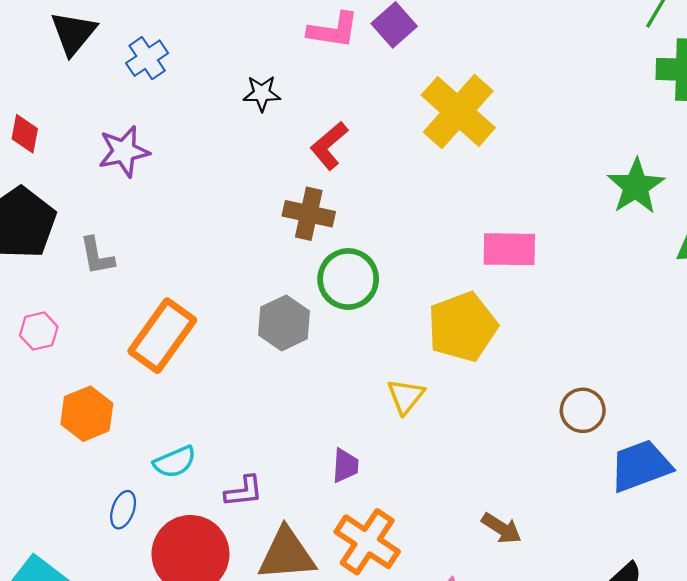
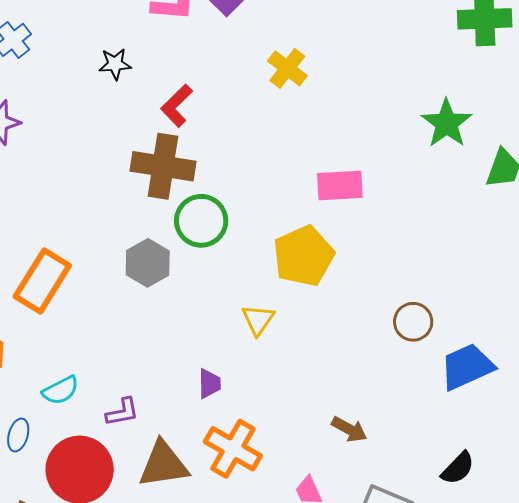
yellow cross: (458, 111) -> (287, 68), size x0.6
brown cross: (309, 214) -> (163, 166), size x1.4

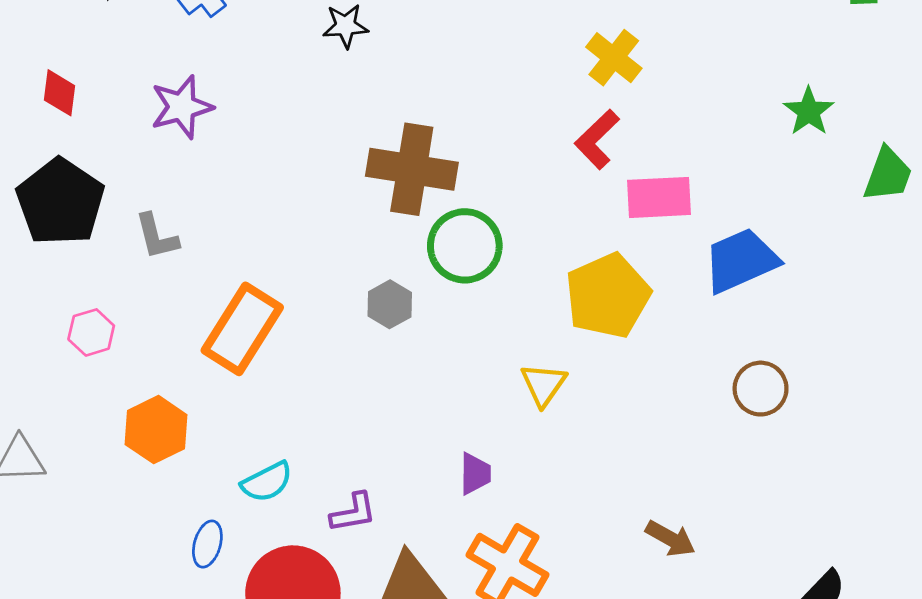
yellow cross: (287, 68) -> (614, 58), moved
red L-shape: (177, 106) -> (597, 139), moved
green star: (447, 123) -> (809, 111), size x0.7
gray hexagon: (148, 263) -> (390, 304), size x0.7
blue trapezoid: (467, 367) -> (741, 260), moved

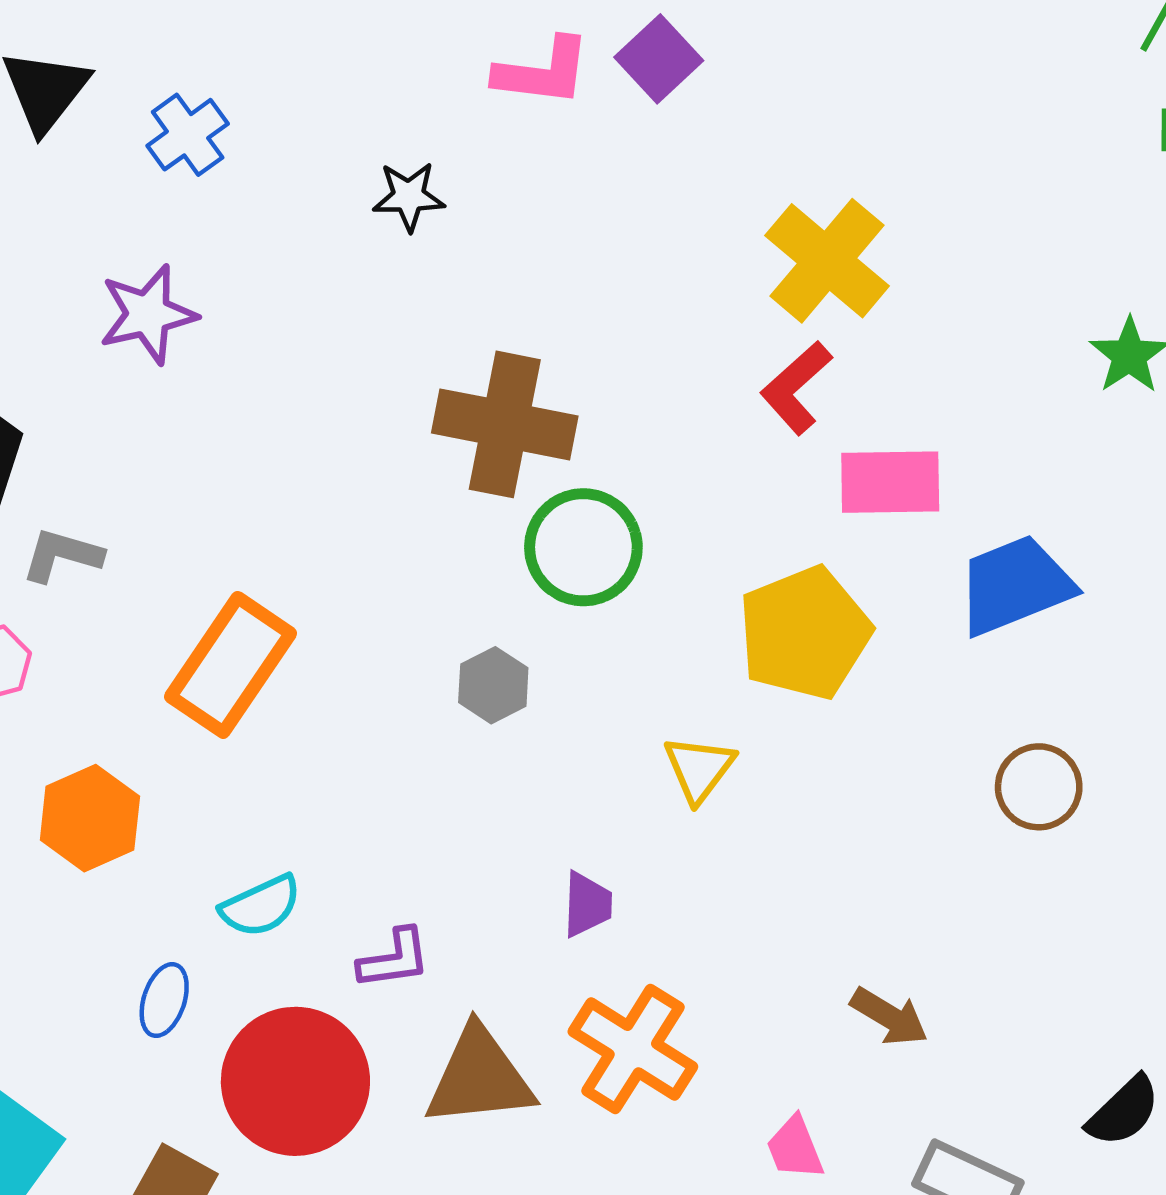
yellow cross: (614, 58) -> (827, 261), size x1.4
gray L-shape: (157, 236) -> (62, 555), moved, turned 118
gray hexagon: (390, 304) -> (493, 685), moved

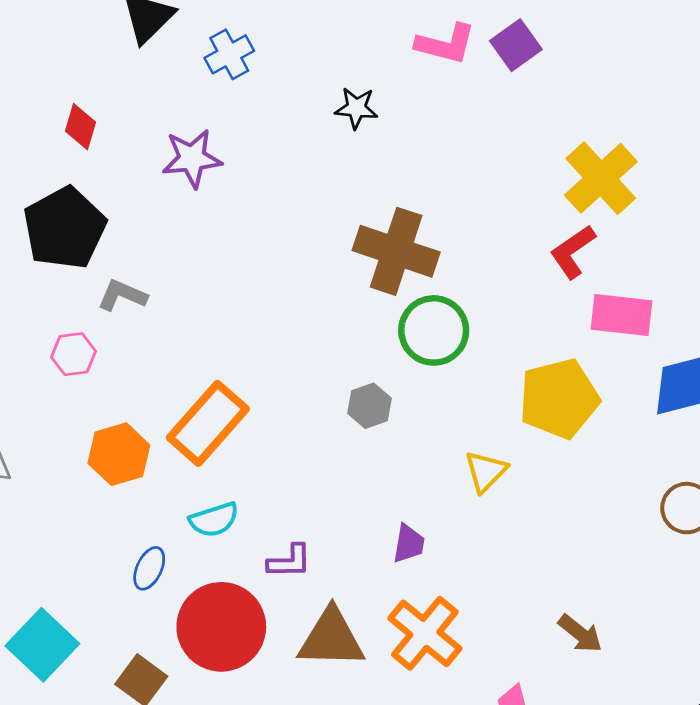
orange rectangle: (230, 665) -> (208, 423), moved

